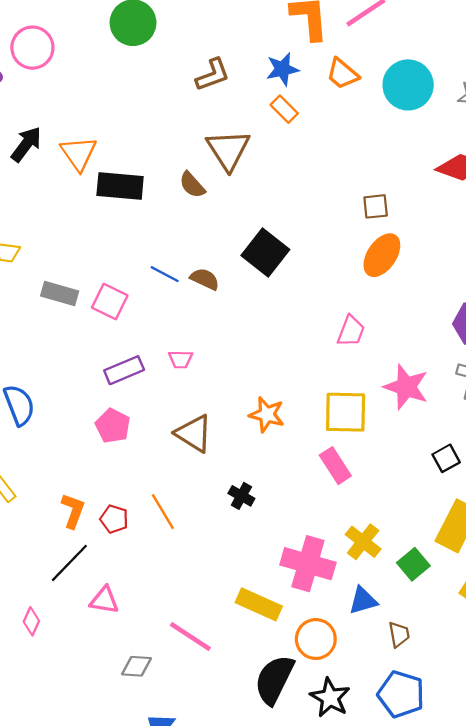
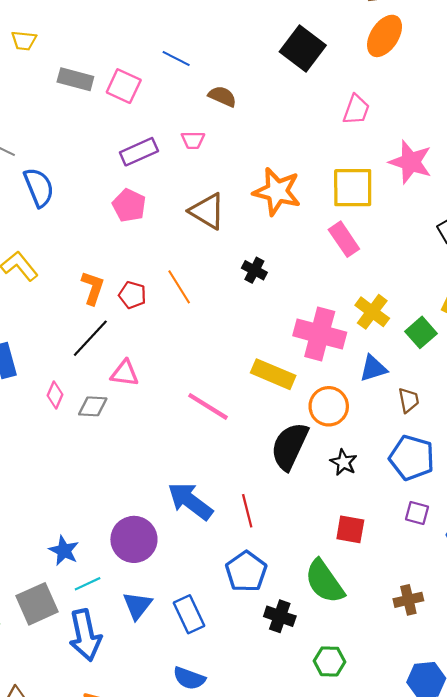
black square: (265, 253) -> (303, 49), moved
brown semicircle: (205, 279) -> (222, 96), moved
orange star: (267, 415) -> (277, 191), size x1.4
gray diamond: (136, 666) -> (93, 406), moved
black star: (330, 698) -> (344, 462), size x0.7

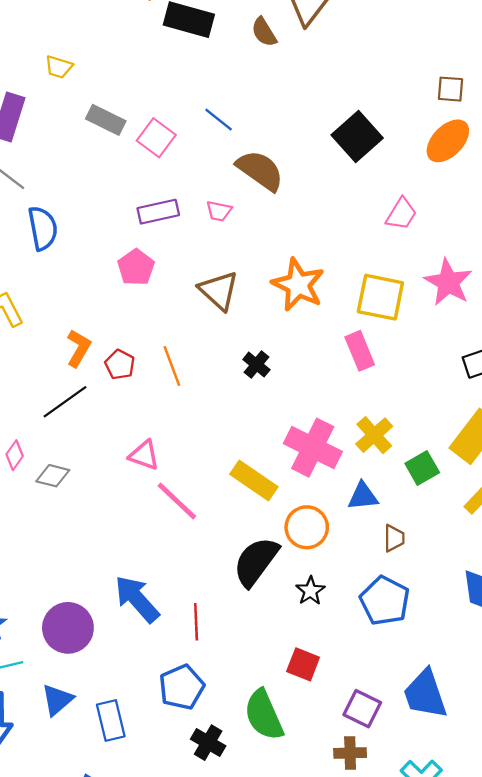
brown semicircle: (222, 96) -> (260, 170), size x1.6
pink triangle: (125, 373) -> (144, 455), moved
purple square: (417, 513) -> (362, 709), moved, size x1.4

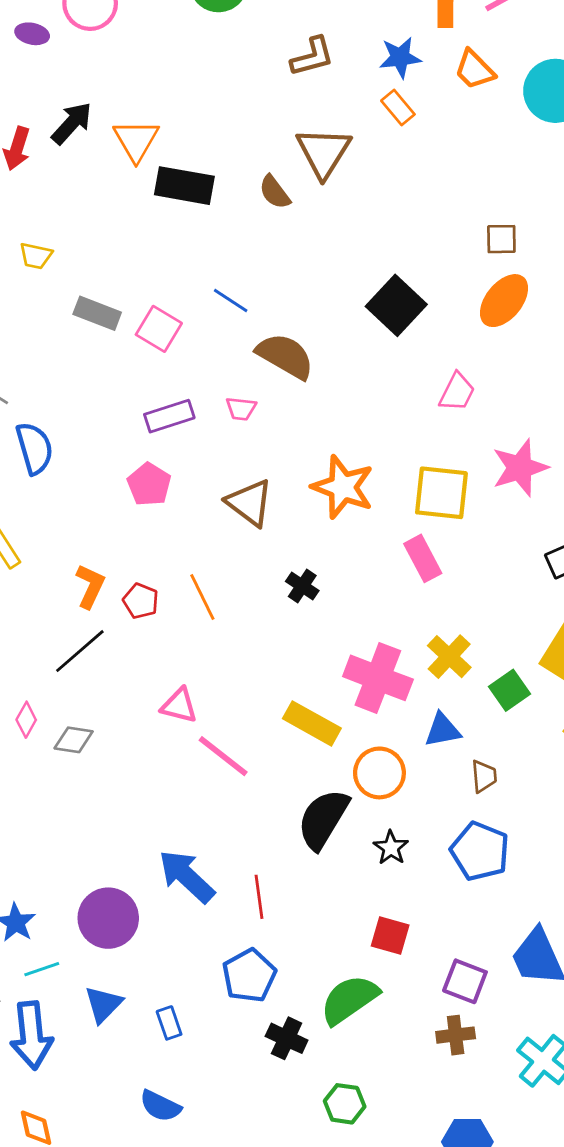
pink star: (448, 282) -> (520, 468), turned 30
green semicircle: (264, 715) -> (349, 1000), turned 84
blue rectangle: (111, 720) -> (169, 1023), size x0.7

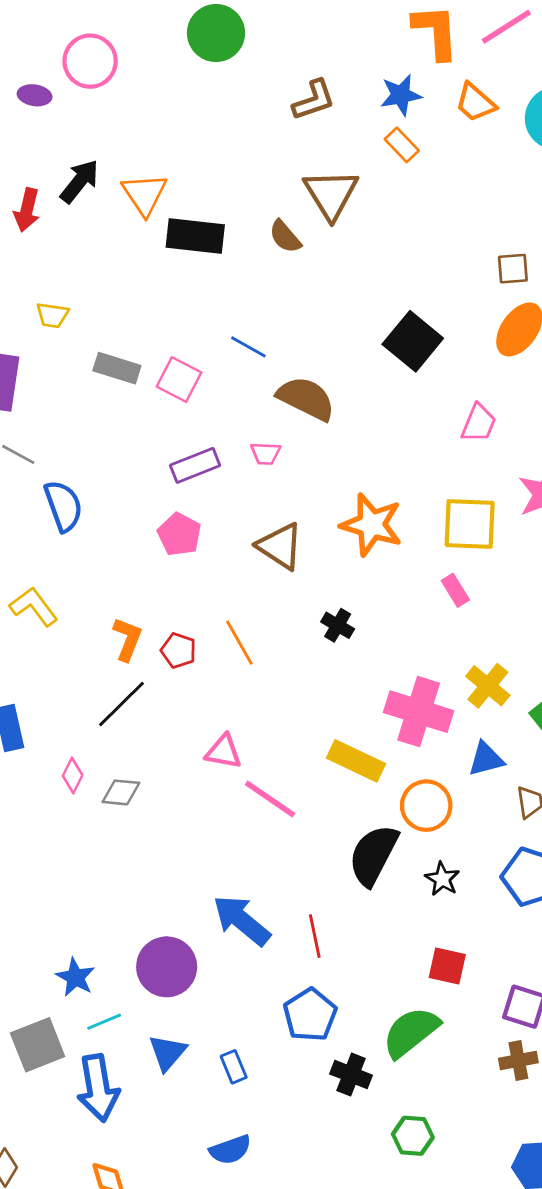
pink rectangle: (423, 558) -> (455, 590), size x0.7
blue semicircle: (160, 1106) -> (230, 1150), turned -42

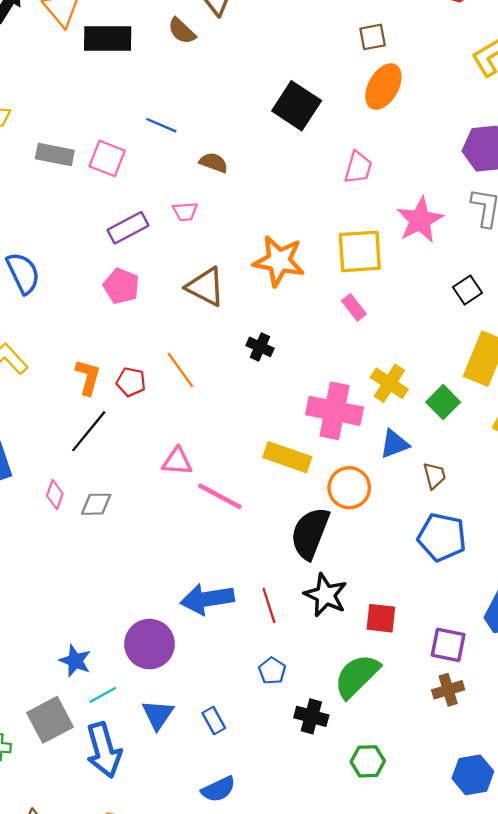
brown semicircle: (306, 398) -> (214, 163), size x0.6
black star: (442, 879) -> (326, 595), moved, size x1.5
blue arrow: (242, 920) -> (207, 599), turned -42
blue pentagon: (310, 1015) -> (272, 671), size x0.6

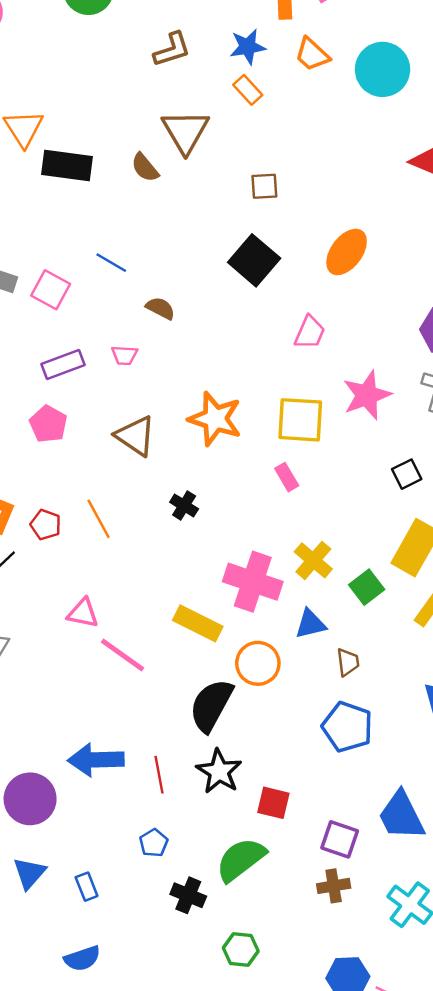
brown square: (373, 37) -> (264, 186), moved

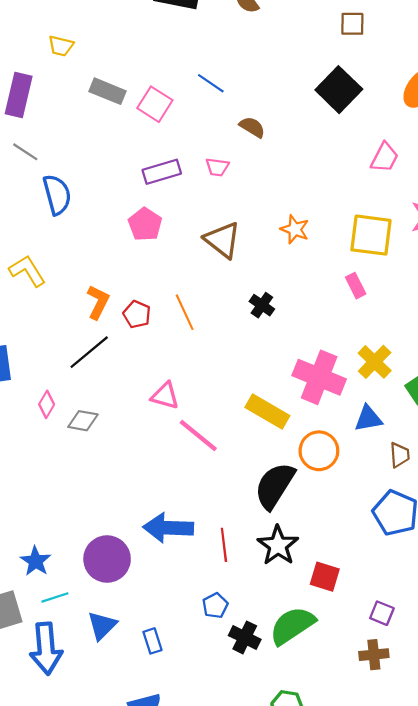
orange star: (215, 419) -> (295, 229), size x0.6
purple square: (340, 839) -> (382, 613), size x0.7
black cross: (188, 895) -> (245, 637), moved

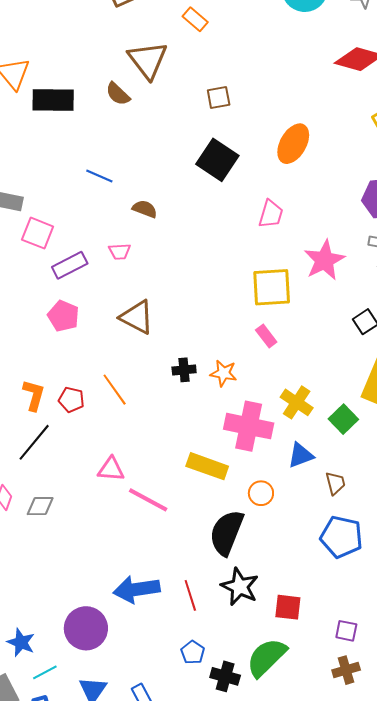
pink square: (155, 104) -> (38, 233), moved
orange star: (295, 229) -> (224, 373), moved
black cross: (262, 305) -> (184, 370), turned -30
orange circle: (319, 451) -> (261, 493), size x0.7

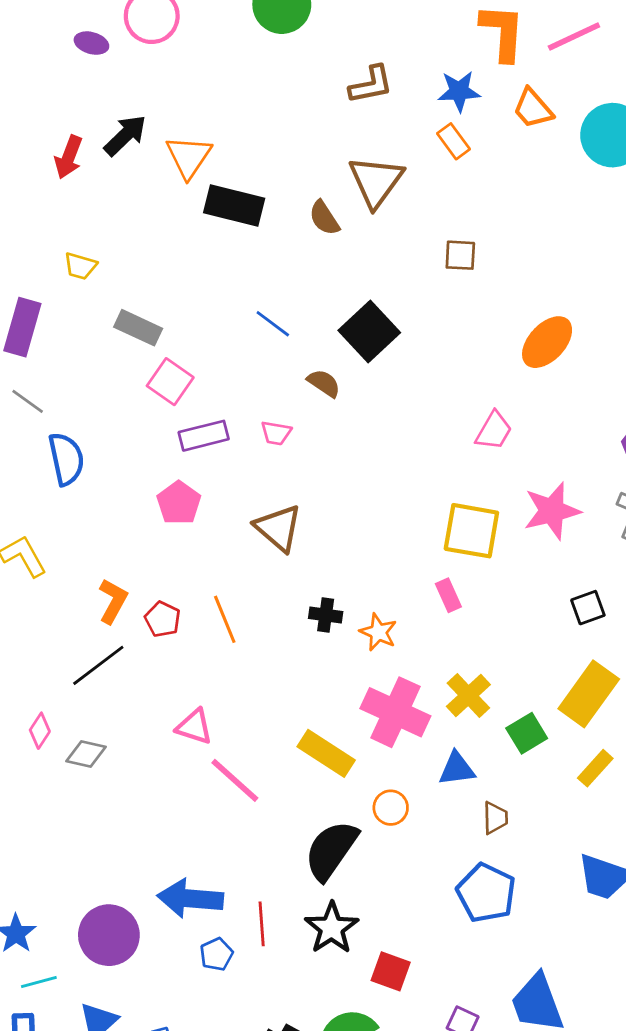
black square: (217, 160) -> (369, 332), moved
blue pentagon: (193, 652) -> (216, 954), moved

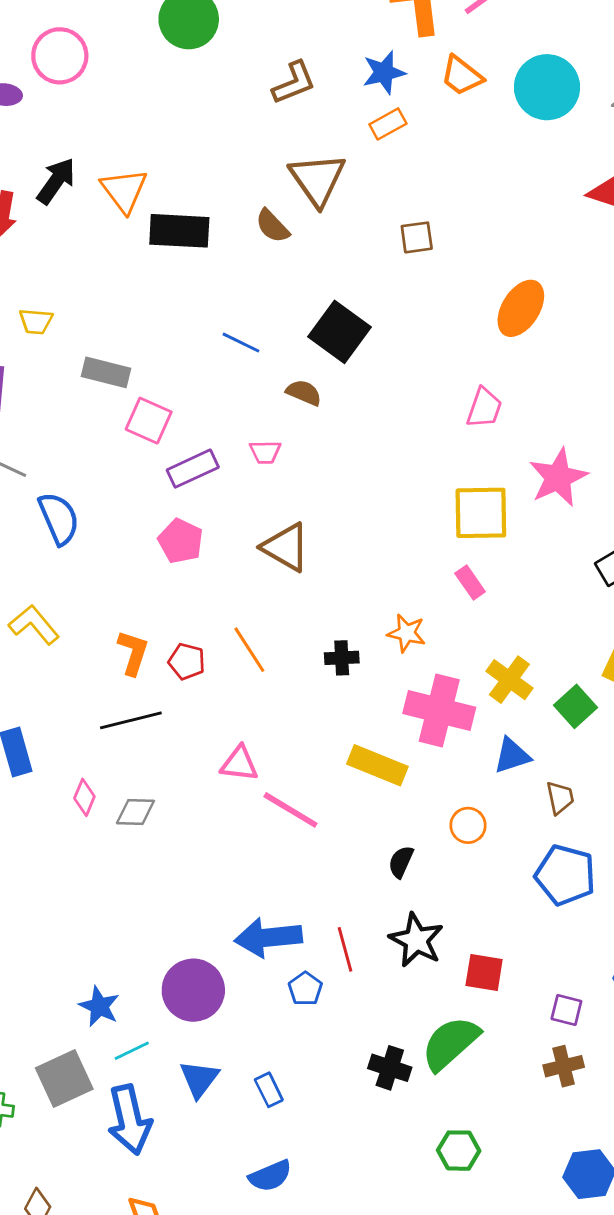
orange rectangle: (453, 141) -> (388, 124), turned -72
black cross: (326, 615) -> (342, 658), moved
black line: (98, 665) -> (131, 720), turned 34
orange circle: (391, 808) -> (468, 825), moved
black semicircle: (331, 850) -> (401, 862), size x0.5

